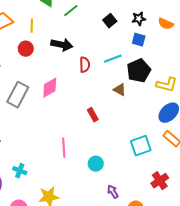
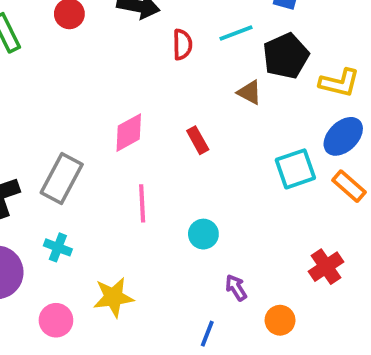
pink diamond: (50, 88) -> (129, 133), moved
gray rectangle: (18, 95) -> (62, 179), moved
cyan square: (141, 146) -> (295, 169), moved

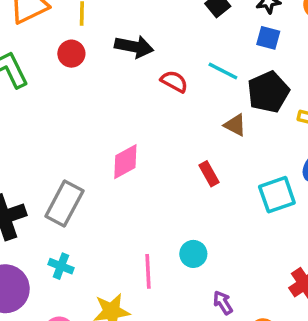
cyan line: (236, 33) -> (223, 71), turned 48
red semicircle: (182, 44) -> (174, 81), turned -60
red rectangle: (198, 140) -> (209, 174), moved
pink line: (142, 203) -> (148, 271), moved

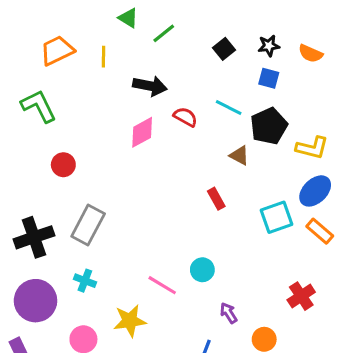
red circle: (71, 54) -> (63, 165), moved
pink diamond: (125, 162) -> (142, 132), moved
pink line: (148, 271) -> (162, 285), turned -56

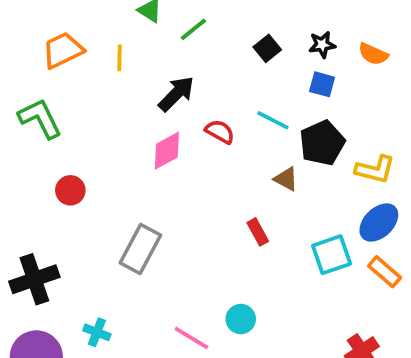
black arrow: (150, 86) -> (176, 94), turned -56
gray rectangle: (88, 225) -> (140, 249), moved

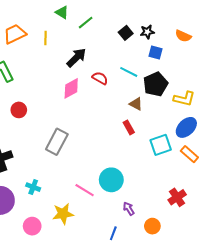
black star: (322, 45) -> (147, 32), moved
red rectangle: (258, 232) -> (129, 127), moved
cyan circle: (241, 319) -> (111, 180), size x1.5

